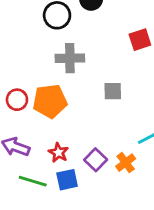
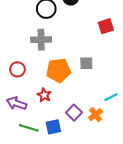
gray cross: (70, 58) -> (41, 40), moved
orange pentagon: (50, 101) -> (59, 70), moved
red star: (58, 153) -> (44, 95), moved

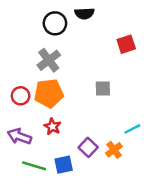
gray cross: (41, 40) -> (49, 60), turned -36
orange pentagon: (59, 70) -> (49, 93), moved

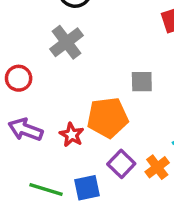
orange pentagon: (49, 93) -> (108, 118), moved
red circle: (21, 96) -> (19, 78), moved
purple arrow: (19, 136) -> (25, 130), moved

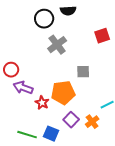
gray cross: (66, 42) -> (57, 45), moved
purple arrow: (25, 130) -> (23, 88), moved
blue square: (87, 188) -> (51, 134), turned 35

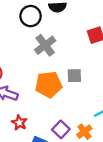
orange pentagon: (63, 93) -> (49, 85), moved
red star: (42, 103) -> (19, 123), moved

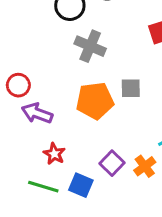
gray cross: (45, 45) -> (90, 46), turned -30

